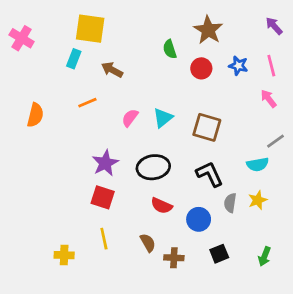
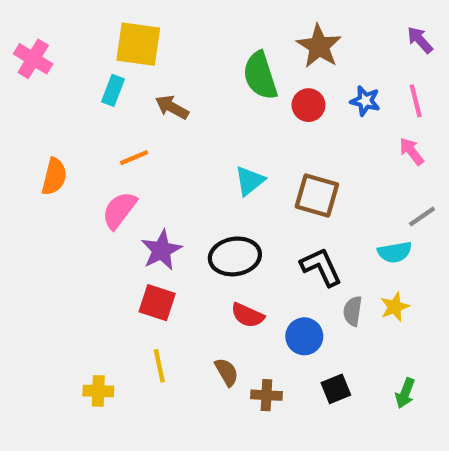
green semicircle: (170, 49) -> (260, 76), size x1.6
pink semicircle: (130, 118) -> (119, 210), moved, size x1.4

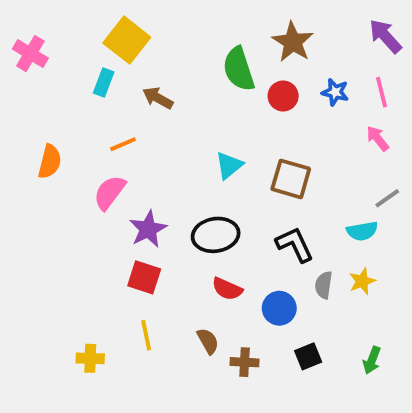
purple arrow: (420, 40) -> (385, 36), size x1.4
yellow square: (138, 44) -> (127, 40), turned 30

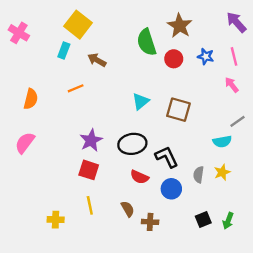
pink semicircle: (109, 192) -> (25, 143), moved
black L-shape: (295, 245) -> (167, 157), moved
black square: (308, 356) -> (203, 220), moved

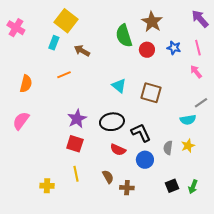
cyan triangle: (141, 101) -> (119, 86), turned -42

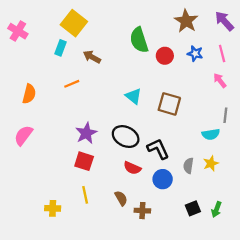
brown star: (152, 22) -> (186, 21), moved
gray line: (201, 103) -> (225, 115), turned -48
black ellipse: (112, 122) -> (126, 137), turned 35

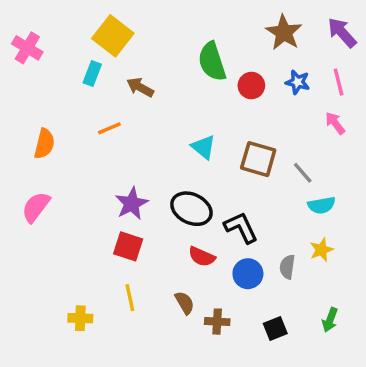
gray line: (225, 115) -> (303, 173), moved, turned -48
gray semicircle: (188, 166) -> (287, 267), moved
black square: (193, 208) -> (275, 328), moved

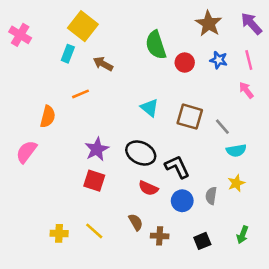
orange semicircle: (44, 144) -> (48, 117), moved
yellow line: (130, 298) -> (94, 231), moved, turned -36

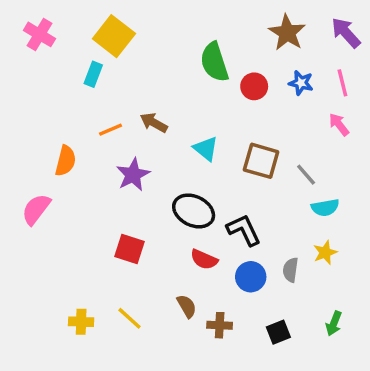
pink cross: (20, 35) -> (40, 34), moved
brown arrow: (103, 64) -> (154, 123), moved
purple star: (97, 149) -> (133, 175), moved

